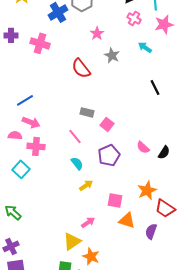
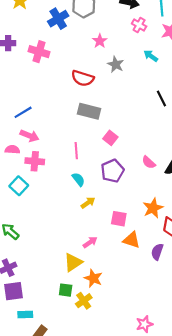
red semicircle: (81, 68) -> (83, 78), turned -35
gray rectangle: (87, 112) -> (89, 111), moved, size x1.5
pink line: (75, 136) -> (76, 151), turned 35

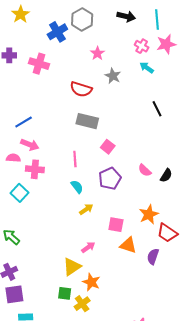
pink cross: (139, 25) -> (142, 46), moved

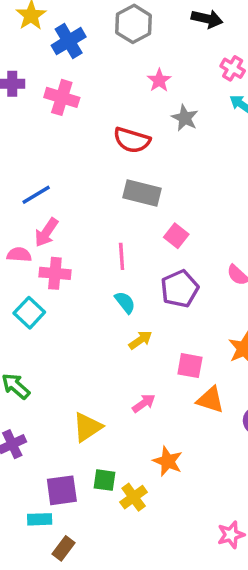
blue cross: (57, 32) -> (69, 41), moved
pink arrow: (30, 145) -> (46, 232), turned 102
yellow triangle: (72, 267) -> (87, 427), moved
orange star: (91, 282) -> (168, 461), moved
purple square: (14, 294) -> (62, 490), moved

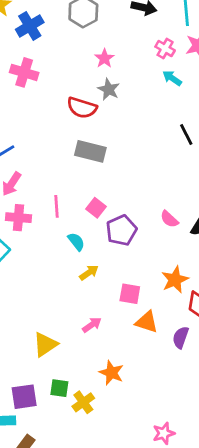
gray star: (185, 118) -> (109, 89), moved
pink square: (176, 236) -> (96, 208), moved
pink line: (122, 256) -> (57, 206), moved

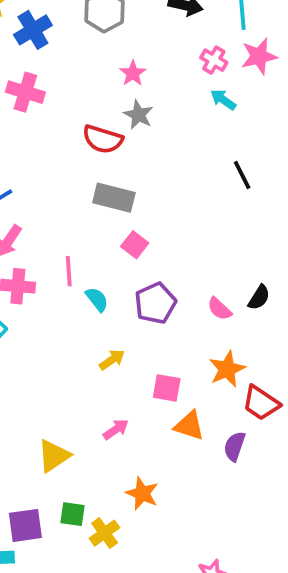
pink square: (96, 208) -> (135, 245), moved
pink semicircle: (169, 219) -> (219, 309), moved
cyan semicircle: (76, 242) -> (97, 299), moved

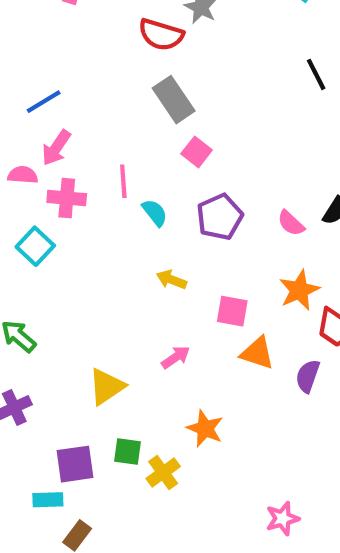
gray rectangle: (114, 198) -> (174, 100), turned 42
yellow arrow: (112, 360) -> (171, 280), turned -124

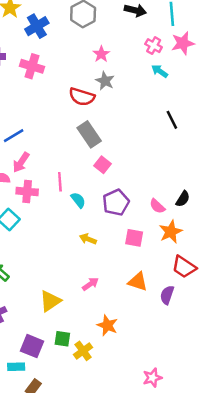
orange star: (299, 290) -> (171, 232), moved
pink square: (232, 311) -> (134, 238), moved
purple square: (75, 464) -> (32, 346), turned 30

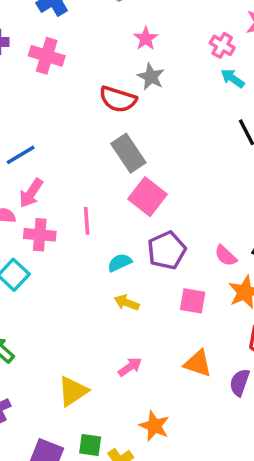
pink cross: (154, 46) -> (222, 45), moved
cyan arrow: (160, 71) -> (233, 78), moved
pink square: (103, 165) -> (147, 197), size x1.5
cyan semicircle: (78, 200) -> (120, 263), moved, turned -77

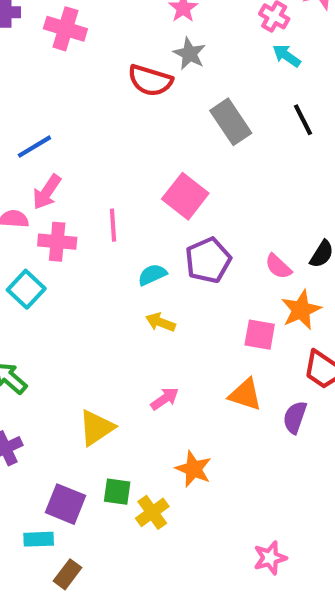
gray rectangle: (128, 153) -> (231, 122), moved
pink square: (193, 301) -> (260, 335), moved

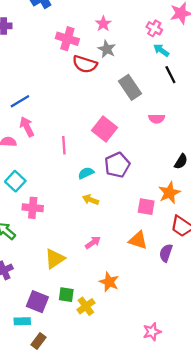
pink cross: (65, 29) -> (67, 39), moved
black line: (303, 120) -> (170, 75), moved
pink arrow: (47, 192) -> (27, 127), turned 120
pink cross: (57, 242) -> (33, 208), moved
pink semicircle: (278, 266) -> (157, 119), moved, turned -42

